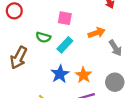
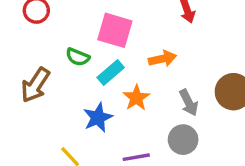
pink square: (65, 18) -> (115, 30), size x1.5
gray arrow: (115, 48) -> (189, 103), moved
orange star: (83, 75) -> (136, 98), moved

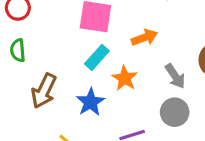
green semicircle: (78, 57) -> (18, 50), moved, turned 70
brown arrow: (35, 85) -> (44, 91), moved

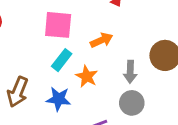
gray arrow: (175, 76) -> (130, 72), turned 40
blue star: (90, 102) -> (59, 99), turned -30

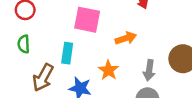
cyan rectangle: (62, 60) -> (67, 53), moved, turned -36

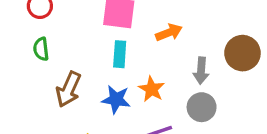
cyan rectangle: (67, 53) -> (120, 54), moved
orange star: (108, 70) -> (152, 89), moved

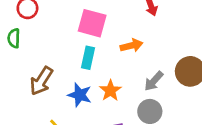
green semicircle: (41, 49) -> (14, 38), moved
gray arrow: (201, 71) -> (154, 81), turned 30

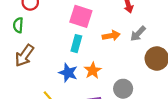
brown arrow: (41, 81) -> (24, 56), moved
gray arrow: (154, 81) -> (138, 34), moved

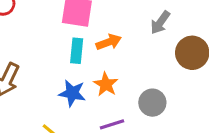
orange arrow: (111, 36) -> (109, 42), moved

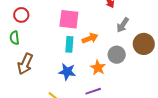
orange star: (106, 84) -> (98, 68), moved
gray circle: (152, 103) -> (117, 55), moved

